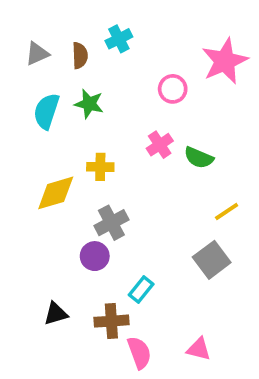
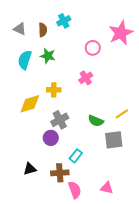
gray triangle: (37, 54) -> (20, 29), turned 48
green semicircle: (199, 158) -> (96, 121), moved
gray square: (212, 260) -> (114, 140), turned 30

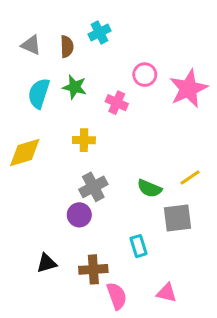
pink star: (121, 33) -> (188, 89), moved
pink cross: (86, 78) -> (117, 103), moved, turned -32
yellow diamond: (30, 104) -> (25, 153), moved
cyan rectangle: (76, 156) -> (139, 246), moved, turned -56

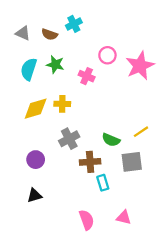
brown semicircle: (67, 47) -> (50, 34), turned 112
yellow diamond: (25, 153) -> (36, 109), moved
purple circle: (79, 215) -> (36, 160), moved
brown cross: (93, 269) -> (90, 162), moved

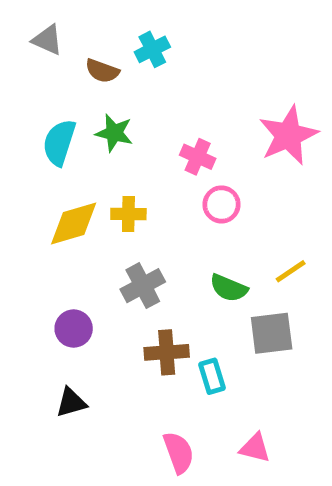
gray triangle: (23, 33) -> (47, 40), moved
pink circle: (107, 55) -> (221, 204), moved
pink cross: (87, 76) -> (198, 157), moved
brown cross: (90, 162) -> (167, 352), moved

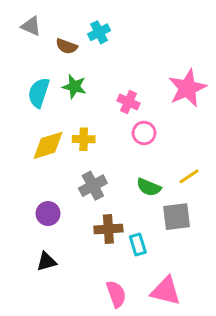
pink triangle: (255, 448) -> (166, 291), size x1.5

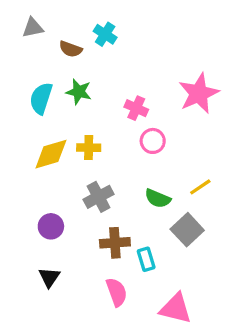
gray triangle: (31, 26) -> (33, 28), turned -35
cyan cross: (99, 32) -> (105, 34), turned -30
gray square: (177, 217) -> (187, 230), turned -36
black triangle: (46, 262) -> (49, 277), turned -40
pink semicircle: (116, 294) -> (117, 292), moved

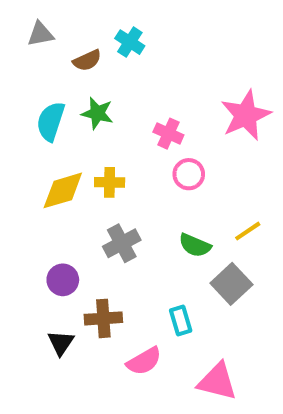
brown semicircle: (71, 49) -> (87, 60), turned -45
brown cross: (115, 243) -> (103, 318), moved
pink semicircle: (117, 292) -> (144, 361), turned 80

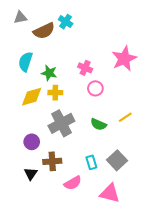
brown semicircle: (87, 60) -> (44, 31), size x1.5
green star: (97, 113) -> (49, 73), moved
gray cross: (122, 243) -> (61, 123), size x1.4
gray square: (231, 284) -> (117, 160), moved

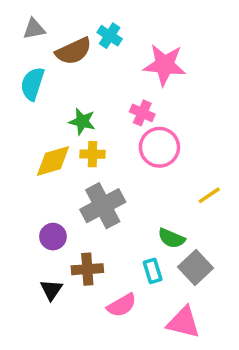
pink star: (124, 59) -> (165, 65), moved, turned 30
cyan semicircle: (26, 62) -> (32, 84), moved
pink circle: (95, 88) -> (159, 147), size x1.5
green semicircle: (98, 124) -> (171, 238), moved

